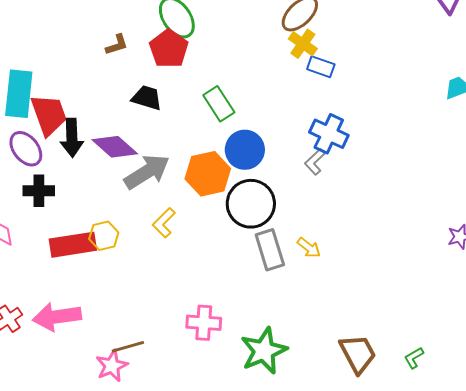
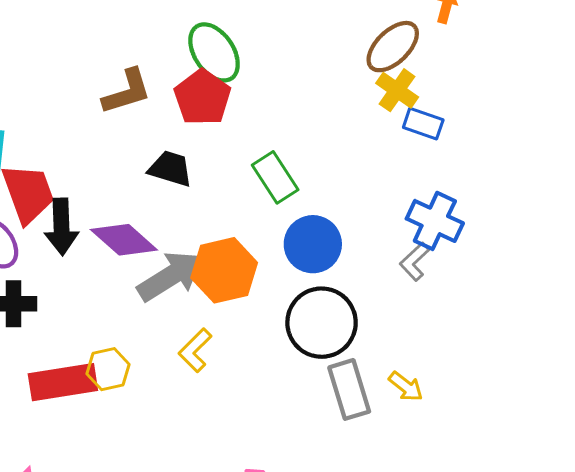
brown L-shape: (117, 45) -> (127, 92), size x1.5
orange hexagon: (208, 174) -> (224, 270), moved

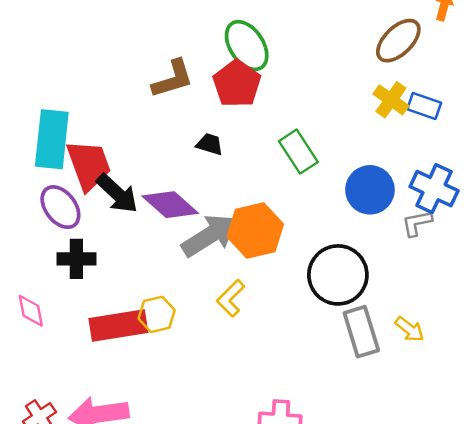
yellow cross: (397, 90) -> (391, 100), moved
black trapezoid: (170, 169) -> (210, 144), size x0.7
black arrow: (62, 227) -> (117, 194), turned -45
blue circle: (313, 244) -> (370, 190), moved
gray L-shape: (415, 262) -> (417, 223), turned 32

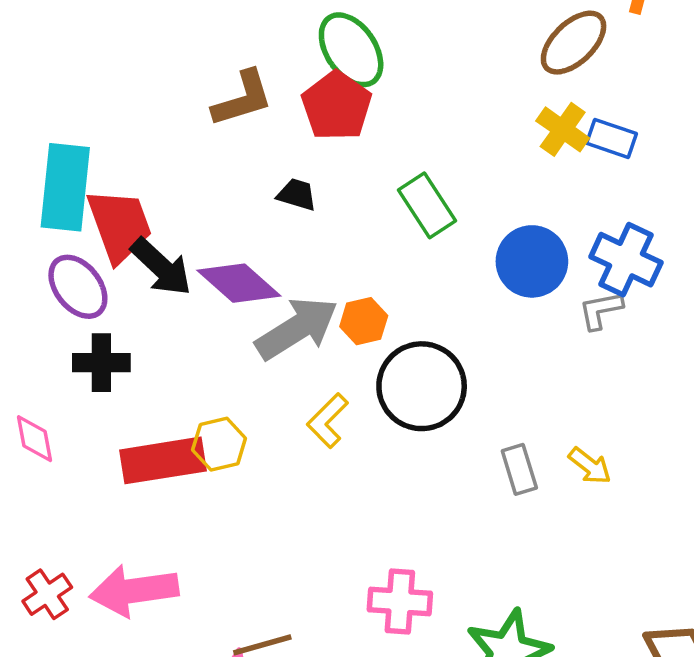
orange hexagon: (255, 231) -> (364, 321), size x0.6
black circle: (338, 275) -> (422, 386), moved
gray rectangle: (361, 332) -> (519, 469), size x0.7

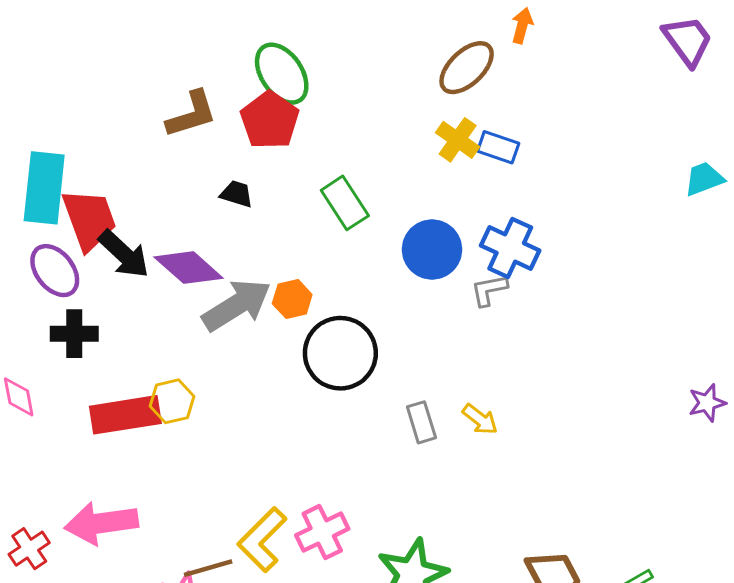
yellow L-shape: (328, 421) -> (262, 540), moved, size x1.4
red cross: (47, 594) -> (29, 549), moved
pink cross: (400, 601) -> (322, 532), turned -30

